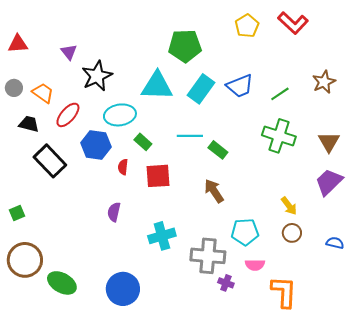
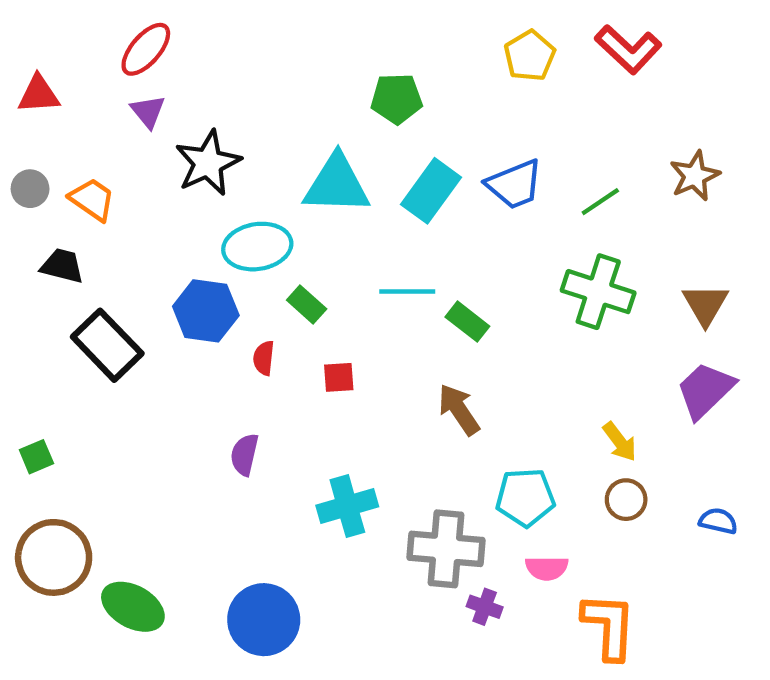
green pentagon: (185, 46) -> (397, 99), size x0.7
red ellipse: (68, 115) -> (146, 49), moved
red square: (158, 176) -> (339, 377), size x0.6

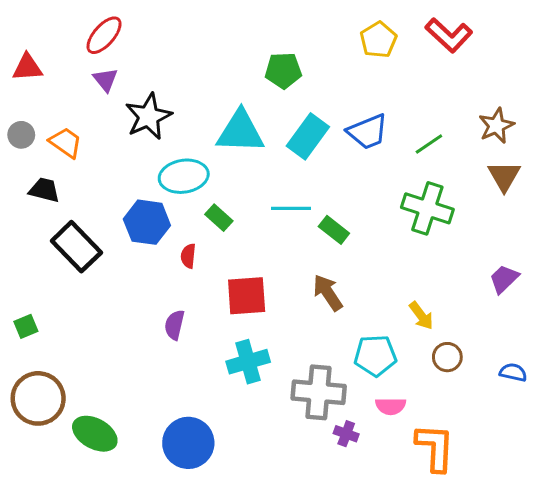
brown triangle: (705, 304) -> (504, 176), moved
red square: (339, 377) -> (247, 296), moved, size x1.8
purple trapezoid: (705, 390) -> (504, 279), size x0.7
yellow arrow: (620, 442) -> (421, 316), moved

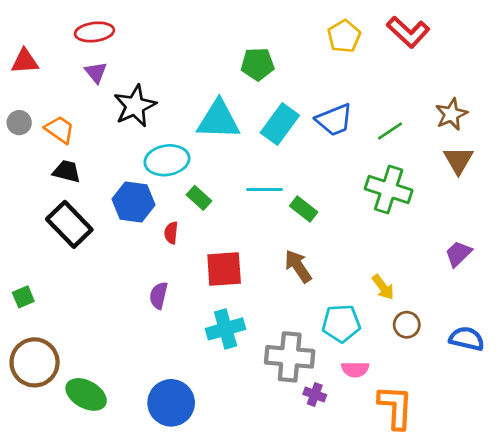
red ellipse: (104, 35) -> (94, 32), turned 42
black trapezoid: (44, 190) -> (67, 171), moved
blue semicircle: (513, 372) -> (467, 339), size x1.4

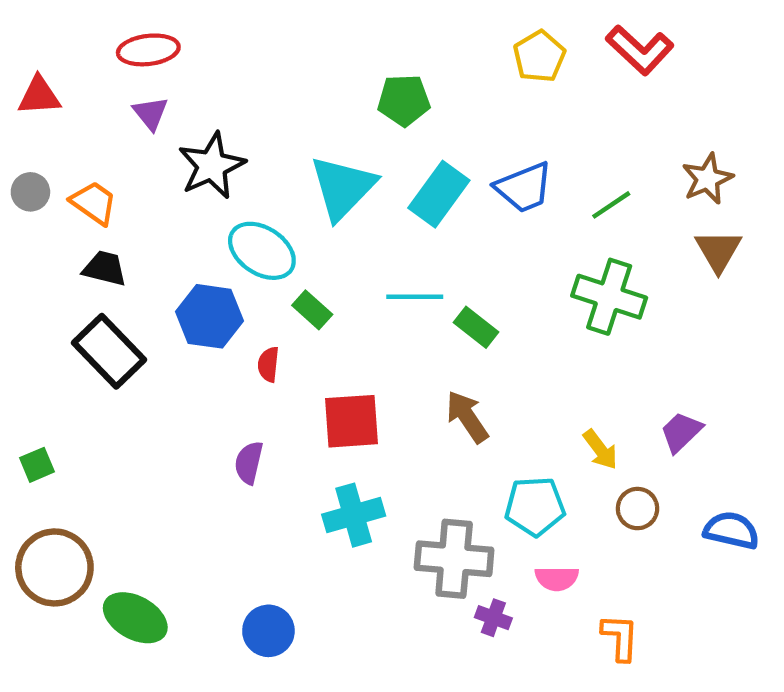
cyan triangle: (219, 120) -> (343, 187), turned -48
cyan ellipse: (167, 160) -> (262, 251), turned 42
purple trapezoid: (458, 254) -> (681, 432), moved
blue circle: (171, 403) -> (268, 631), size x0.7
orange L-shape: (396, 407) -> (620, 637), size x0.7

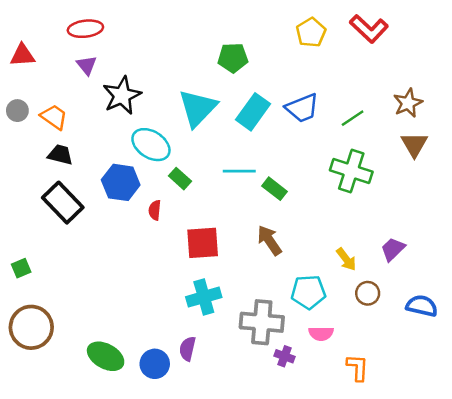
purple semicircle: (249, 463) -> (187, 349), moved
green ellipse: (135, 618) -> (106, 356), moved

